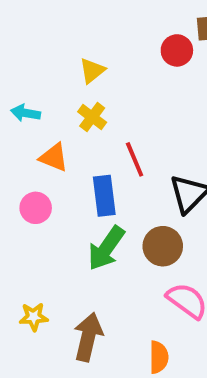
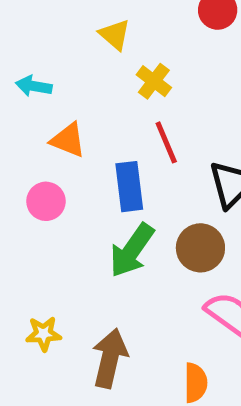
yellow triangle: (92, 71) -> (115, 35), turned -40
yellow cross: (92, 117) -> (154, 81), moved

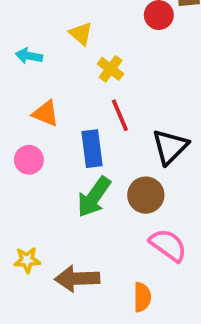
cyan arrow: (34, 86) -> (29, 56), moved
brown arrow: (110, 358) -> (77, 279), turned -105

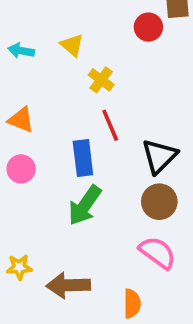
cyan arrow: (29, 56) -> (21, 51), moved
orange triangle: (46, 113) -> (21, 120), moved
brown circle: (146, 195) -> (159, 202), moved

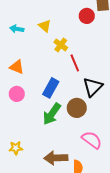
red line: (110, 125) -> (75, 63), moved
blue rectangle: (83, 158) -> (51, 88), turned 36
brown circle: (159, 202) -> (77, 108), moved
brown arrow: (68, 285) -> (56, 158), moved

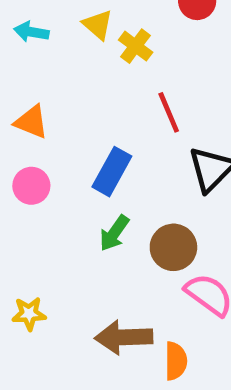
yellow cross: (61, 45) -> (136, 46), moved
brown circle: (77, 108) -> (173, 247), moved
green arrow: (52, 114) -> (114, 233), size x0.7

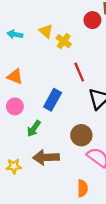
green arrow: (114, 233) -> (34, 129), moved
brown arrow: (124, 337) -> (46, 157), moved

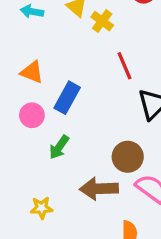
blue rectangle: (53, 100) -> (67, 98), moved
brown arrow: (46, 157) -> (99, 189), moved
yellow star: (14, 166) -> (42, 208), moved

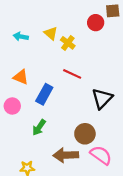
red line: (125, 66) -> (72, 74), moved, turned -42
pink circle: (32, 115) -> (12, 106), moved

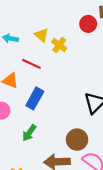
red line: (72, 74) -> (31, 64), moved

